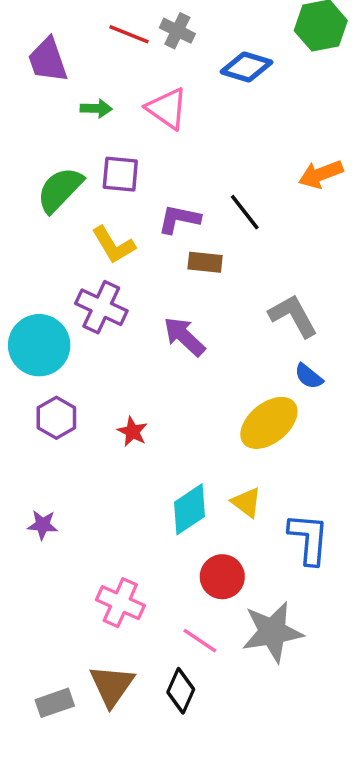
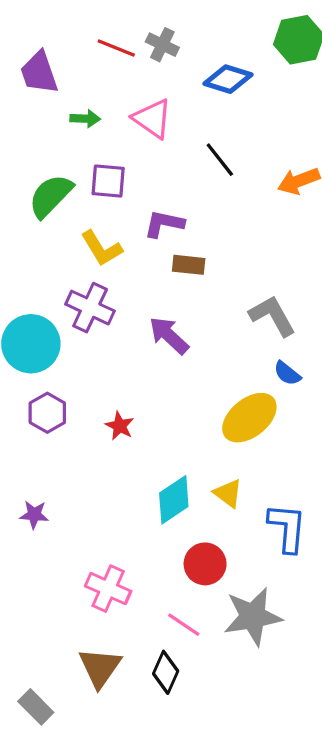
black line: (245, 212) -> (220, 160), moved
gray rectangle: (55, 703) -> (36, 707), moved, turned 64

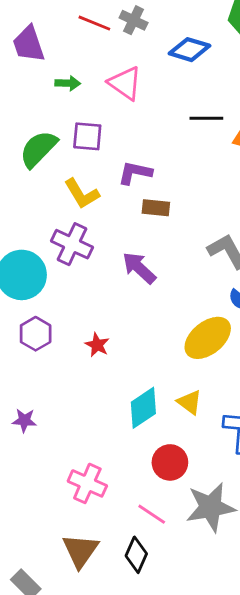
black line: (220, 160) -> (206, 118), moved, turned -52

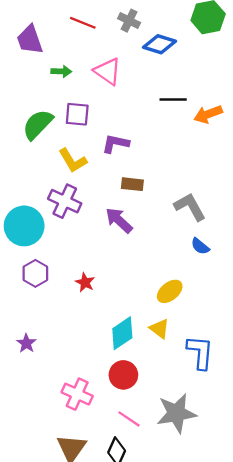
gray cross: (134, 20) -> (129, 21), moved
brown rectangle: (156, 208) -> (132, 184), moved
yellow ellipse: (208, 338) -> (170, 291), moved, size x0.7
purple star: (24, 420) -> (26, 343), turned 30
red circle: (170, 462) -> (123, 375), moved

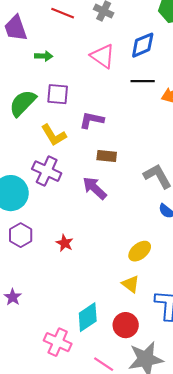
blue diamond: (160, 44) -> (143, 45), moved, turned -40
pink triangle: (108, 71) -> (103, 56), moved
cyan diamond: (122, 333) -> (88, 317), moved
red circle: (123, 375) -> (126, 325), moved

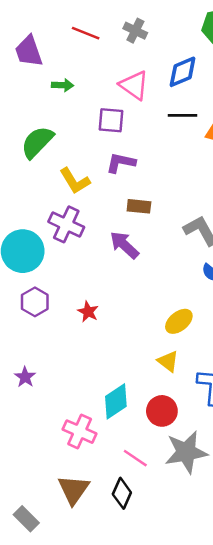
purple square: (58, 94) -> (111, 120), moved

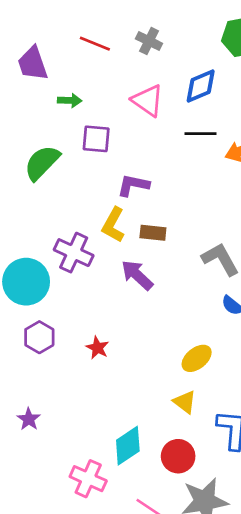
purple square: (111, 120) -> (96, 139), moved
yellow L-shape: (75, 181) -> (113, 225), moved, turned 60

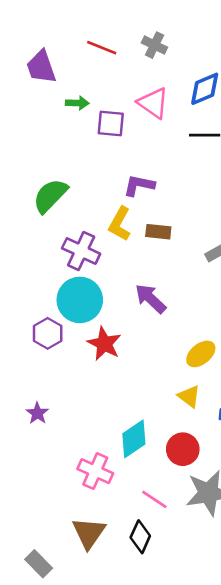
purple square: (96, 139) -> (111, 124), moved
green semicircle: (42, 163) -> (50, 196), moved
purple arrow: (137, 275) -> (151, 299), moved
cyan circle: (26, 282) -> (80, 300), moved
red star: (97, 348) -> (104, 344), size x1.5

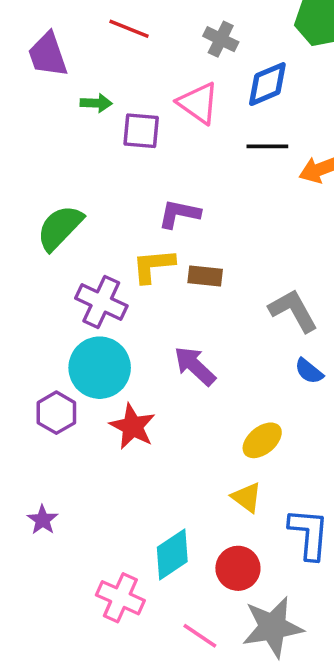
gray cross: (154, 45) -> (221, 39), moved
yellow L-shape: (120, 224) -> (153, 266), turned 56

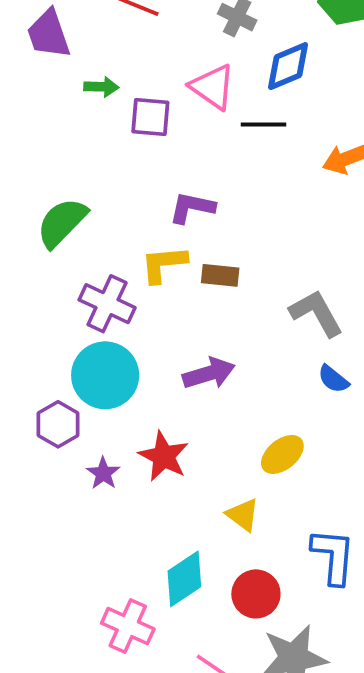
black line: (267, 146) -> (264, 125), moved
purple arrow: (195, 366) -> (209, 373), turned 120
red star: (132, 426) -> (164, 456), moved
yellow triangle: (247, 497) -> (243, 515), moved
purple star: (43, 520) -> (103, 473), moved

